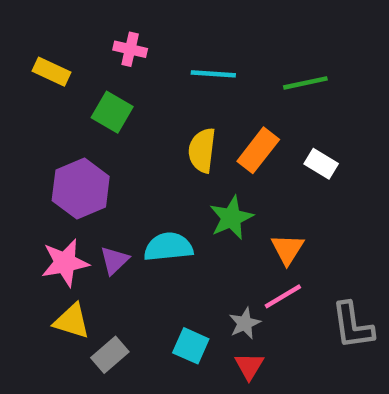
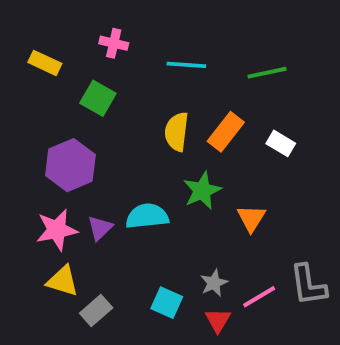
pink line: (283, 296) -> (259, 297), moved

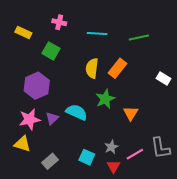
white rectangle: (281, 143) -> (163, 78), moved
cyan semicircle: (147, 216) -> (77, 112), turned 30
yellow triangle: (63, 281) -> (22, 144), moved

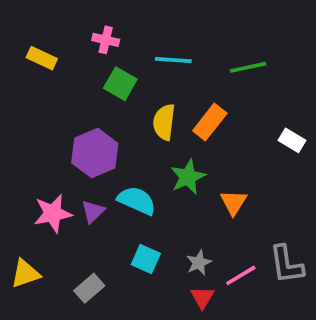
green square: (51, 51) -> (120, 84), moved
purple hexagon: (37, 86) -> (95, 153), moved
yellow triangle: (22, 144) -> (25, 274), moved, turned -36
cyan square: (87, 157) -> (146, 259), moved

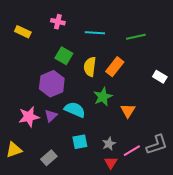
green square: (120, 84) -> (64, 56), moved
cyan square: (146, 259) -> (80, 142), turned -35
gray L-shape: (286, 264) -> (157, 145), turned -100

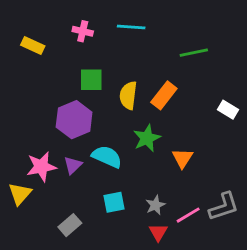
cyan line: (95, 33) -> (131, 27), moved
green square: (64, 56) -> (91, 80), turned -30
yellow triangle: (14, 150) -> (20, 194), moved, turned -30

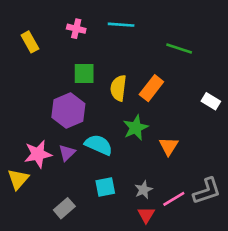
yellow rectangle: (33, 45) -> (30, 42), turned 36
green line: (194, 53) -> (179, 48), turned 30

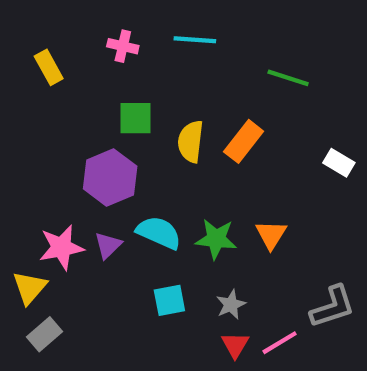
green star: (136, 128) -> (216, 239), moved, turned 30
pink line: (174, 199) -> (280, 343), moved
gray rectangle: (64, 208) -> (44, 334), moved

